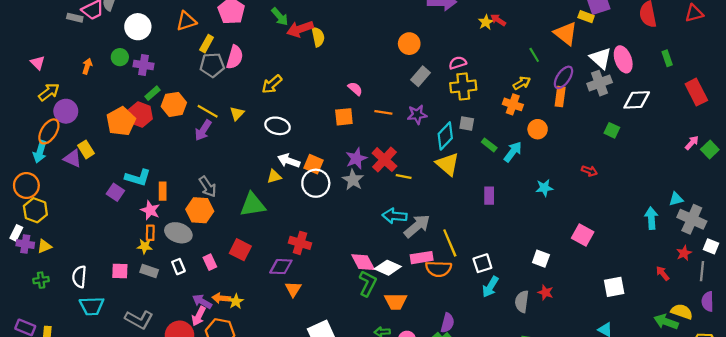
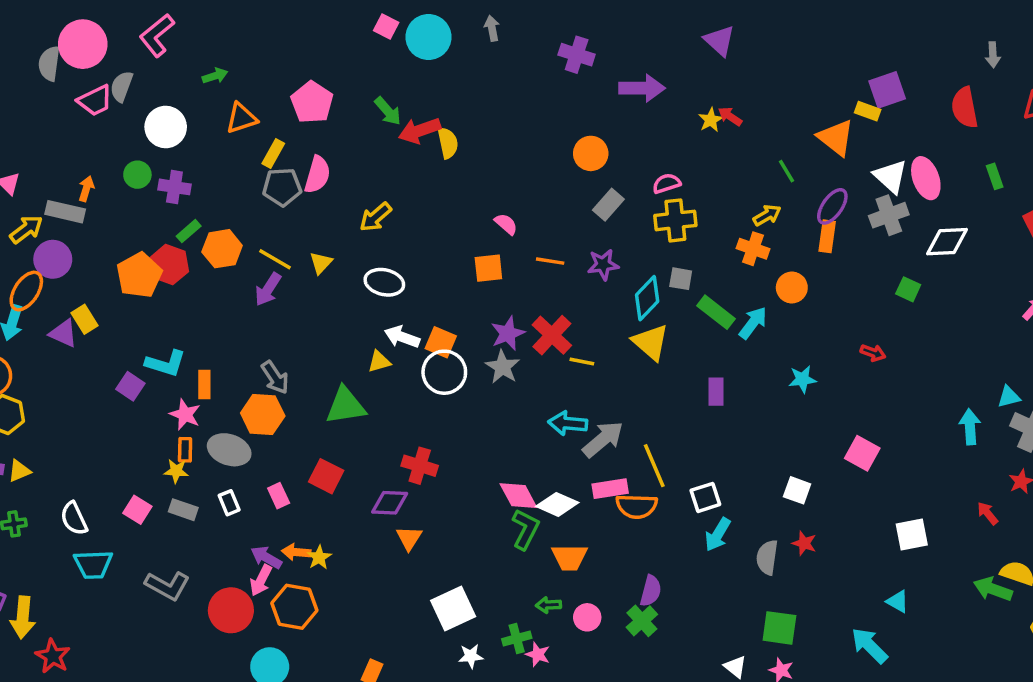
gray rectangle: (75, 18) -> (65, 212), moved, size x1.5
green rectangle: (489, 145) -> (716, 312), size x1.5
pink square: (120, 271) -> (137, 510), turned 30
white semicircle: (79, 277) -> (74, 519), turned -30

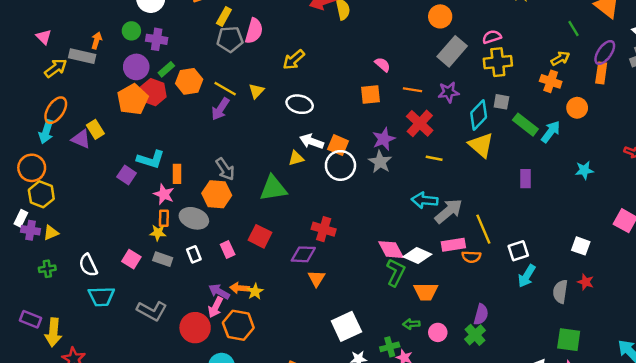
gray rectangle: (608, 205) -> (452, 51), size x1.4
purple circle: (53, 259) -> (136, 67), moved
red cross: (552, 335) -> (420, 123), moved
orange semicircle: (637, 506) -> (471, 257), size x0.7

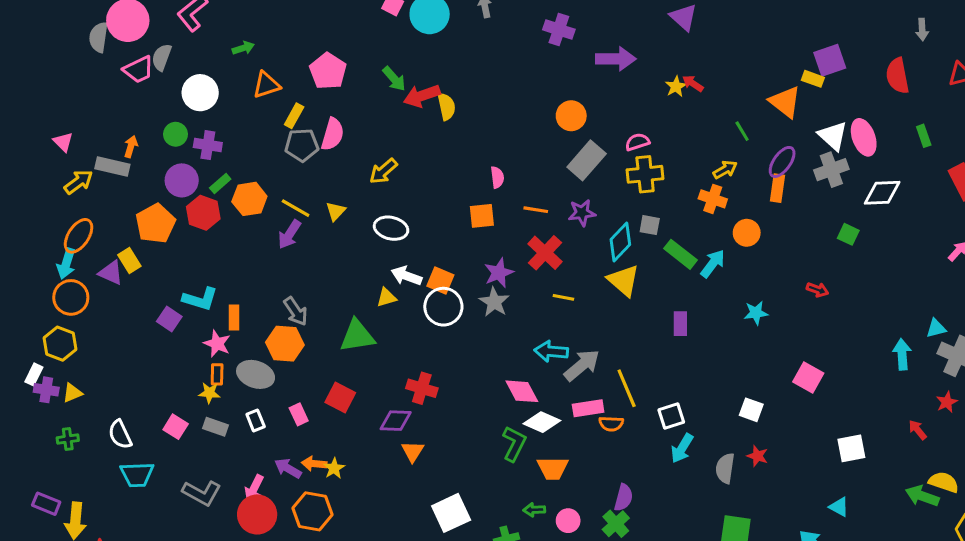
pink semicircle: (383, 65) -> (497, 177), turned 42
orange pentagon: (133, 99) -> (155, 224), moved
orange circle: (32, 168) -> (71, 297), moved
pink diamond: (391, 250) -> (522, 391), moved
pink arrow: (216, 307) -> (254, 488), moved

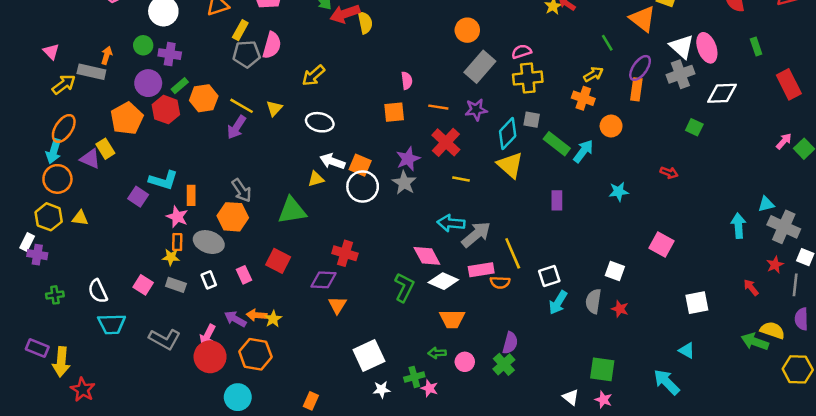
yellow triangle: (72, 393) -> (80, 218), moved, turned 30
green L-shape: (514, 444) -> (404, 287), moved
gray semicircle: (725, 468) -> (593, 301), moved

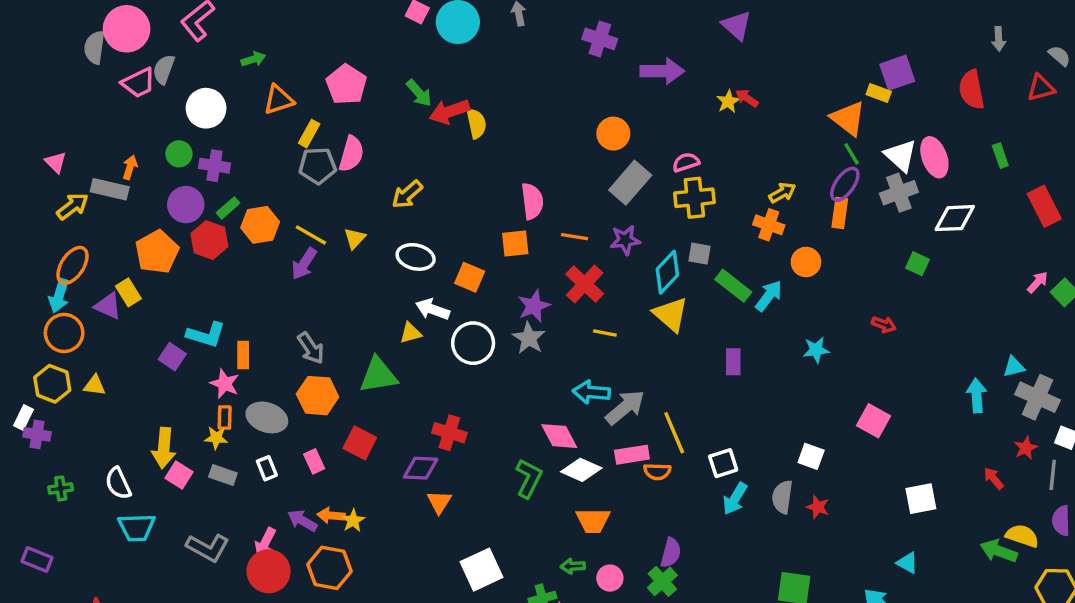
green line: (607, 43) -> (852, 154), moved
pink semicircle: (407, 81) -> (532, 201), size x1.5
orange square: (360, 165) -> (470, 277), moved
orange hexagon: (233, 217) -> (318, 396), moved
yellow arrow: (61, 362) -> (164, 448), moved

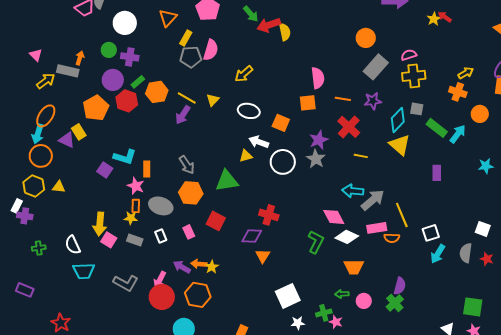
orange triangle: (279, 100) -> (168, 18), turned -30

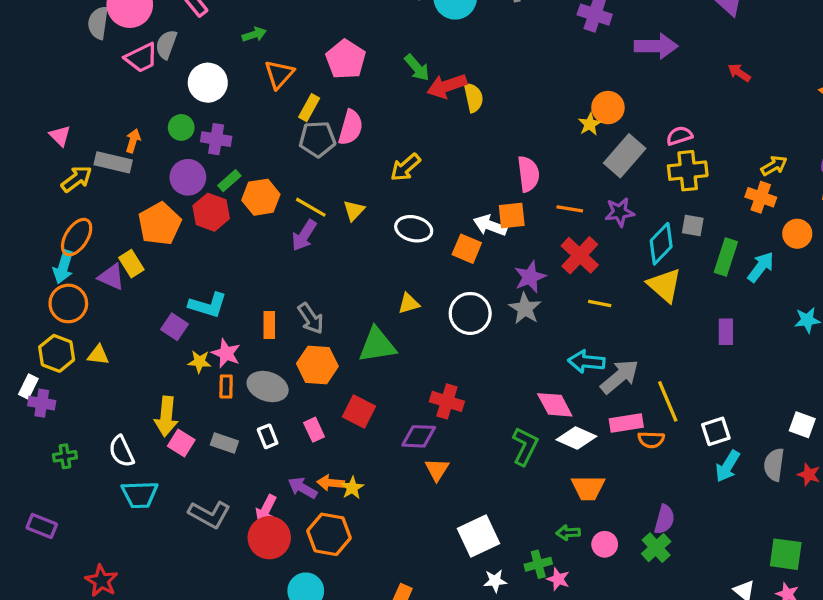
yellow star: (434, 19) -> (590, 124), moved
green rectangle: (437, 128) -> (726, 257), turned 70
white arrow: (259, 142) -> (490, 225), moved
orange rectangle: (147, 169) -> (269, 325), moved
yellow star: (131, 218) -> (199, 362), moved

